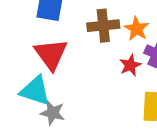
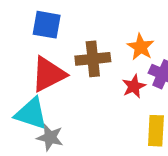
brown cross: (103, 26) -> (93, 59), moved
red triangle: (51, 54) -> (48, 74), turned 39

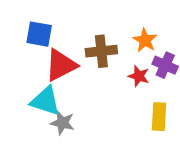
blue square: (47, 25) -> (39, 34), moved
red star: (134, 86) -> (139, 76), turned -30

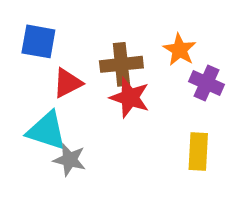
red triangle: (61, 65) -> (67, 83), size x0.7
red star: (139, 76) -> (130, 98), moved, size x1.4

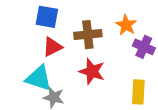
blue square: (38, 41) -> (47, 17), moved
red star: (130, 98) -> (92, 71), moved

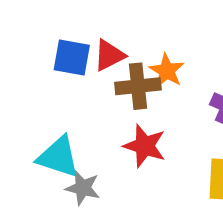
orange star: (126, 25) -> (167, 71), moved
red triangle: (52, 47) -> (109, 55), moved

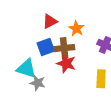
blue square: (72, 57) -> (46, 47), moved, turned -30
brown cross: (138, 86) -> (64, 48), moved

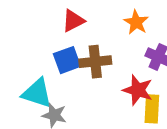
orange star: (76, 29) -> (136, 22), moved
red star: (66, 63) -> (138, 90), moved

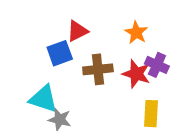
blue square: (67, 60) -> (60, 53), moved
red star: (138, 90) -> (136, 74), moved

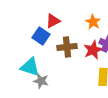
blue square: (60, 53) -> (41, 36), turned -36
red star: (136, 74) -> (93, 50), turned 30

